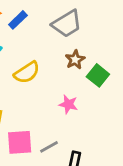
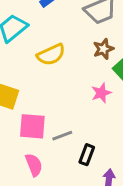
pink star: (68, 104) -> (101, 93), moved, turned 30

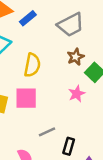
yellow semicircle: (51, 55) -> (32, 65), turned -50
pink square: (32, 126) -> (26, 98), moved

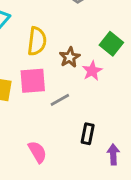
brown star: (76, 57) -> (70, 57), moved
gray line: (47, 132) -> (60, 100), moved

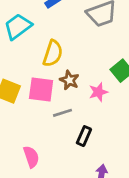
brown star: (70, 57) -> (69, 80), moved, turned -30
black rectangle: (88, 134) -> (84, 136), moved

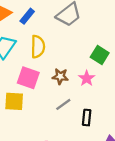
yellow semicircle: (53, 53) -> (38, 47), moved
pink square: (41, 89) -> (28, 78), moved, turned 30

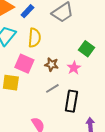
black rectangle: (87, 118) -> (71, 101), size x1.5

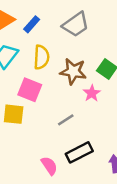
brown star: (52, 64) -> (73, 71), moved, size x1.5
black rectangle: (71, 101) -> (79, 152), moved, turned 55

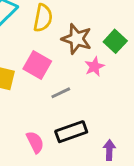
pink square: (30, 90) -> (37, 65), moved

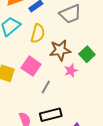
brown star: (77, 39) -> (60, 50), turned -30
gray line: (61, 93) -> (46, 87), turned -40

